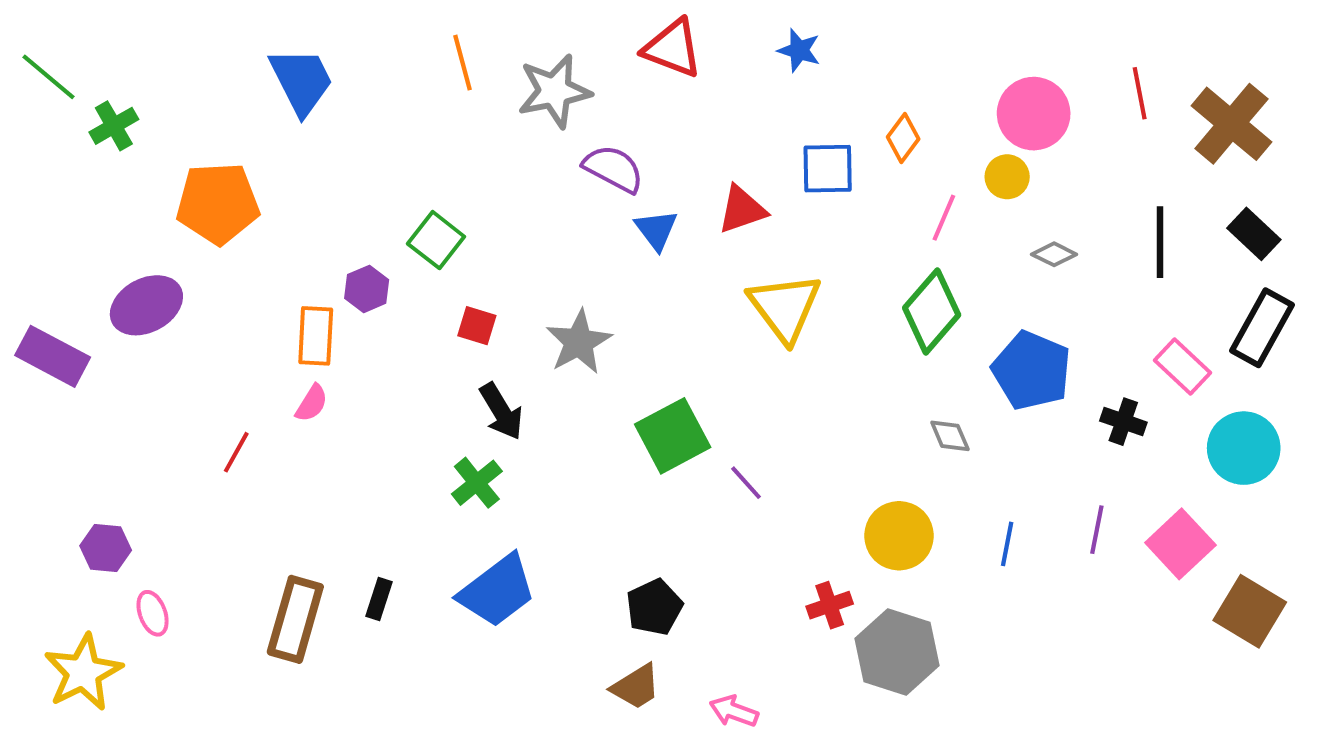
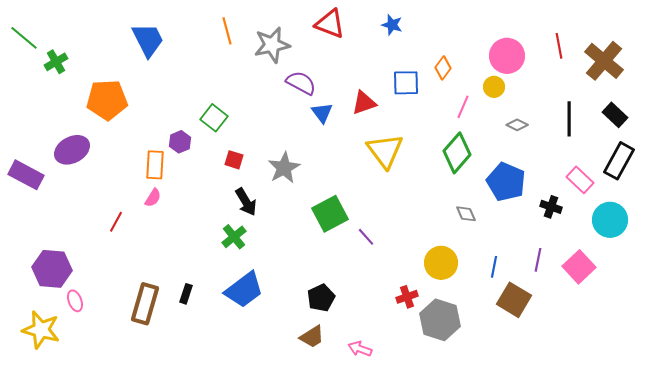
purple hexagon: (106, 548) -> (52, 269), size x1.6
brown square: (1250, 611) -> (514, 300), moved
yellow star: (83, 672) -> (41, 330), turned -30

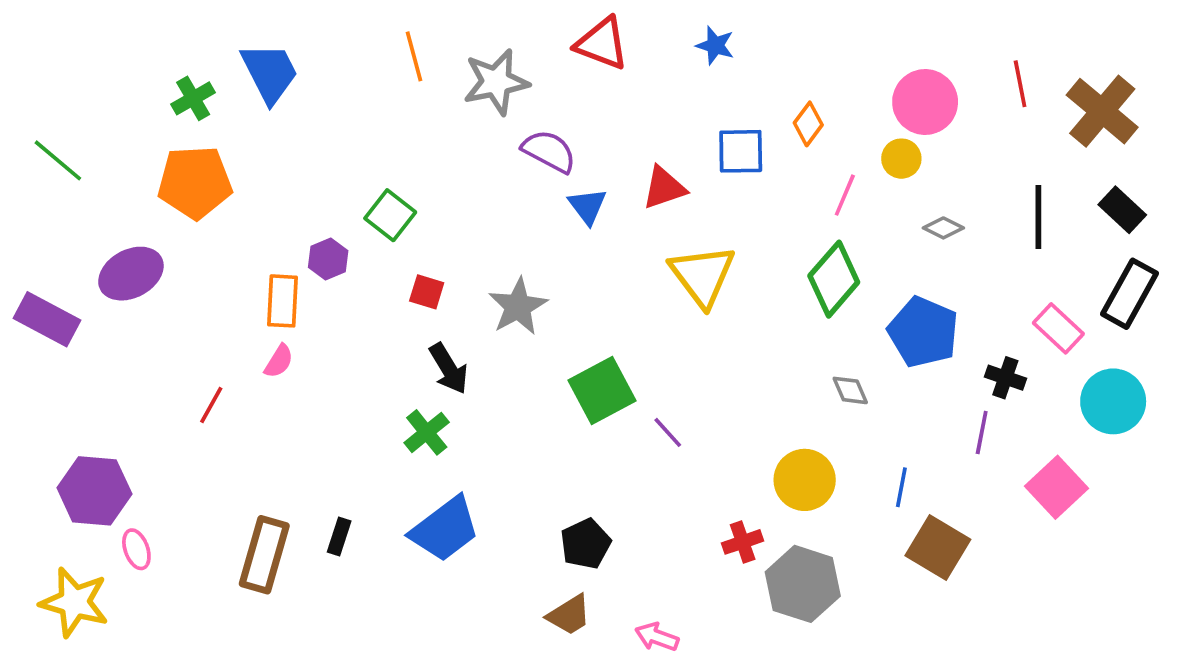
green line: (24, 38) -> (58, 160), moved
green cross: (56, 62) -> (193, 98), moved
purple line: (538, 260) -> (982, 432), moved

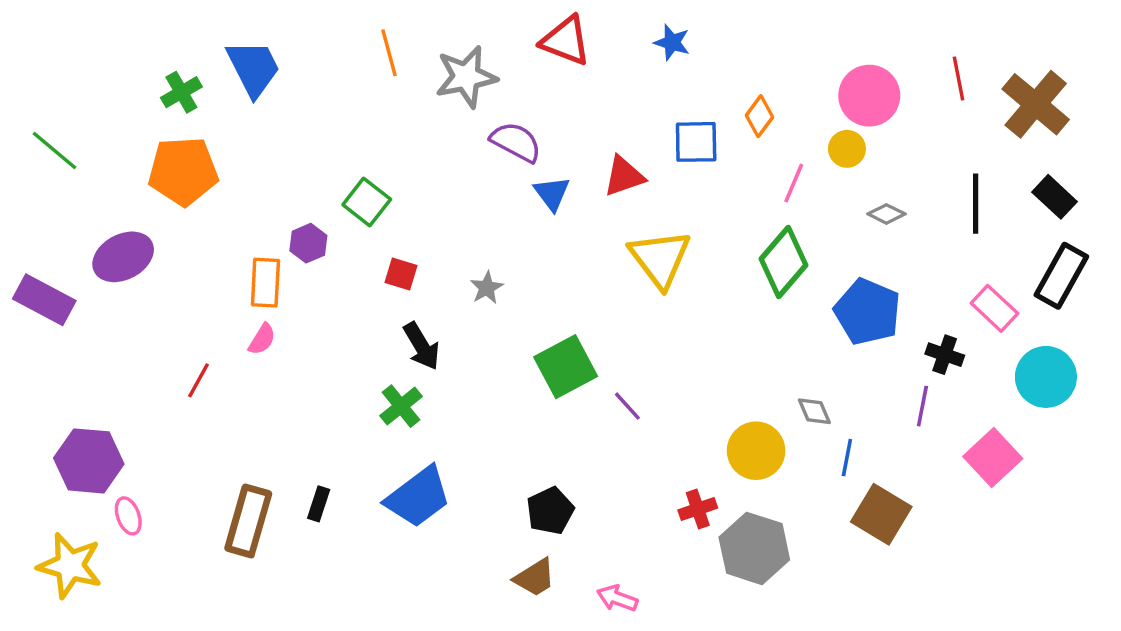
gray star: (518, 306) -> (487, 288), size x0.6
gray diamond: (850, 390) -> (814, 411), moved

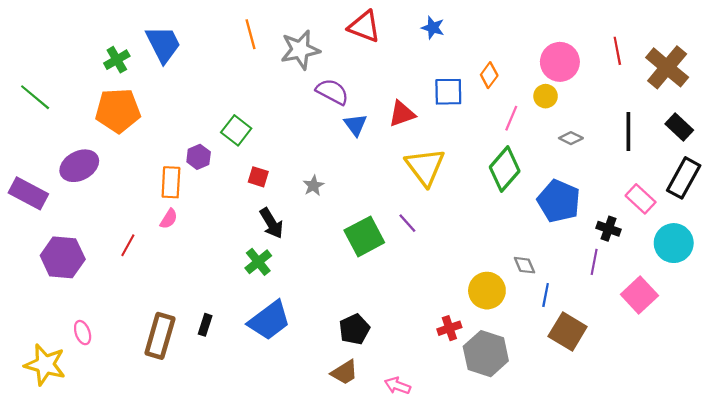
purple line: (627, 406) -> (407, 223), moved
purple hexagon: (89, 461) -> (63, 257), moved

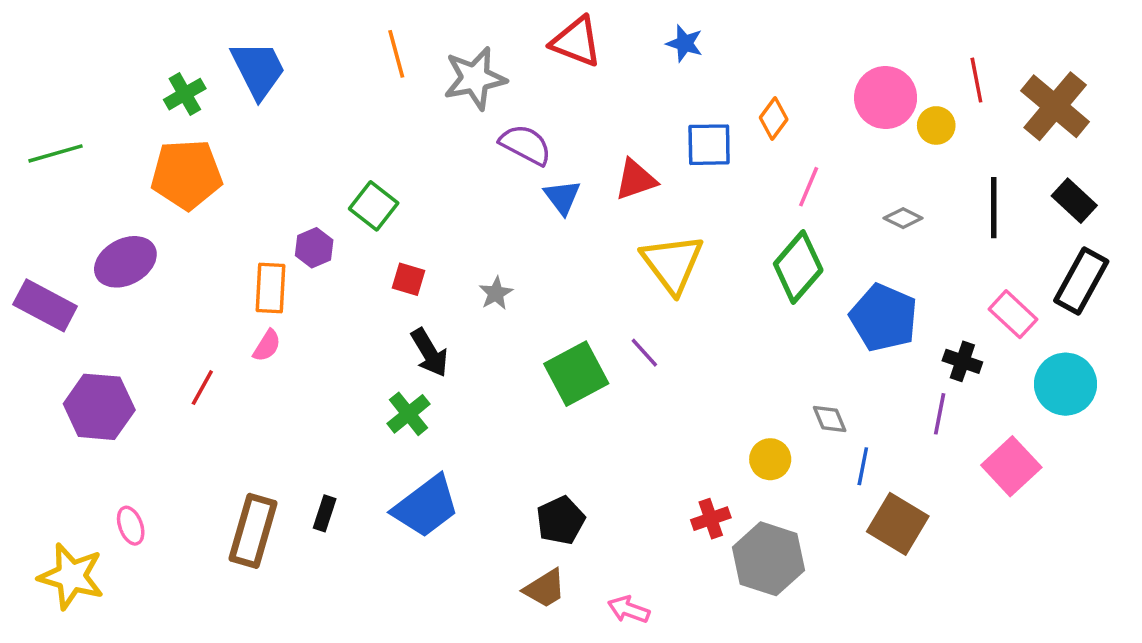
yellow circle: (546, 96) -> (936, 125), moved
green line: (35, 97) -> (56, 153), turned -56
yellow circle: (487, 291) -> (770, 459), size x0.7

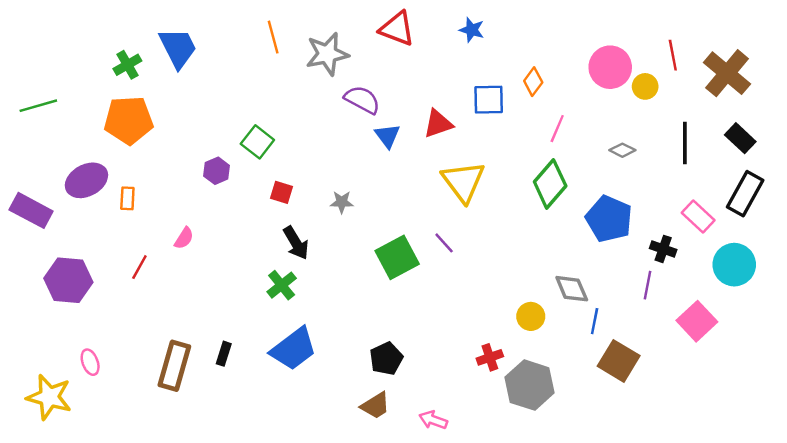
orange rectangle: (270, 288) -> (127, 198), moved, size x0.7
gray star: (496, 293) -> (342, 202), turned 30
gray diamond: (830, 419) -> (572, 289), size x1.4

